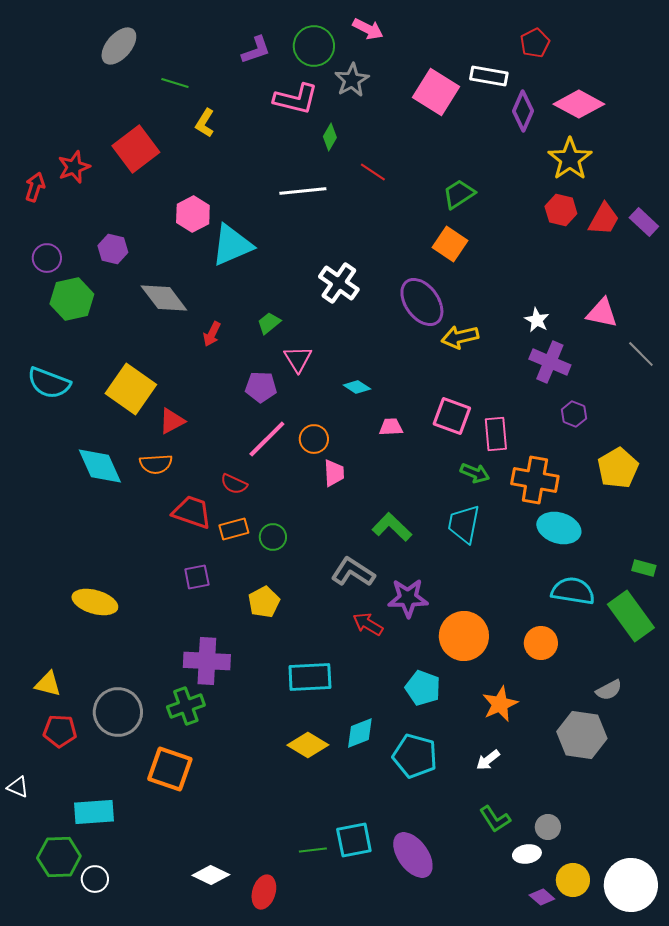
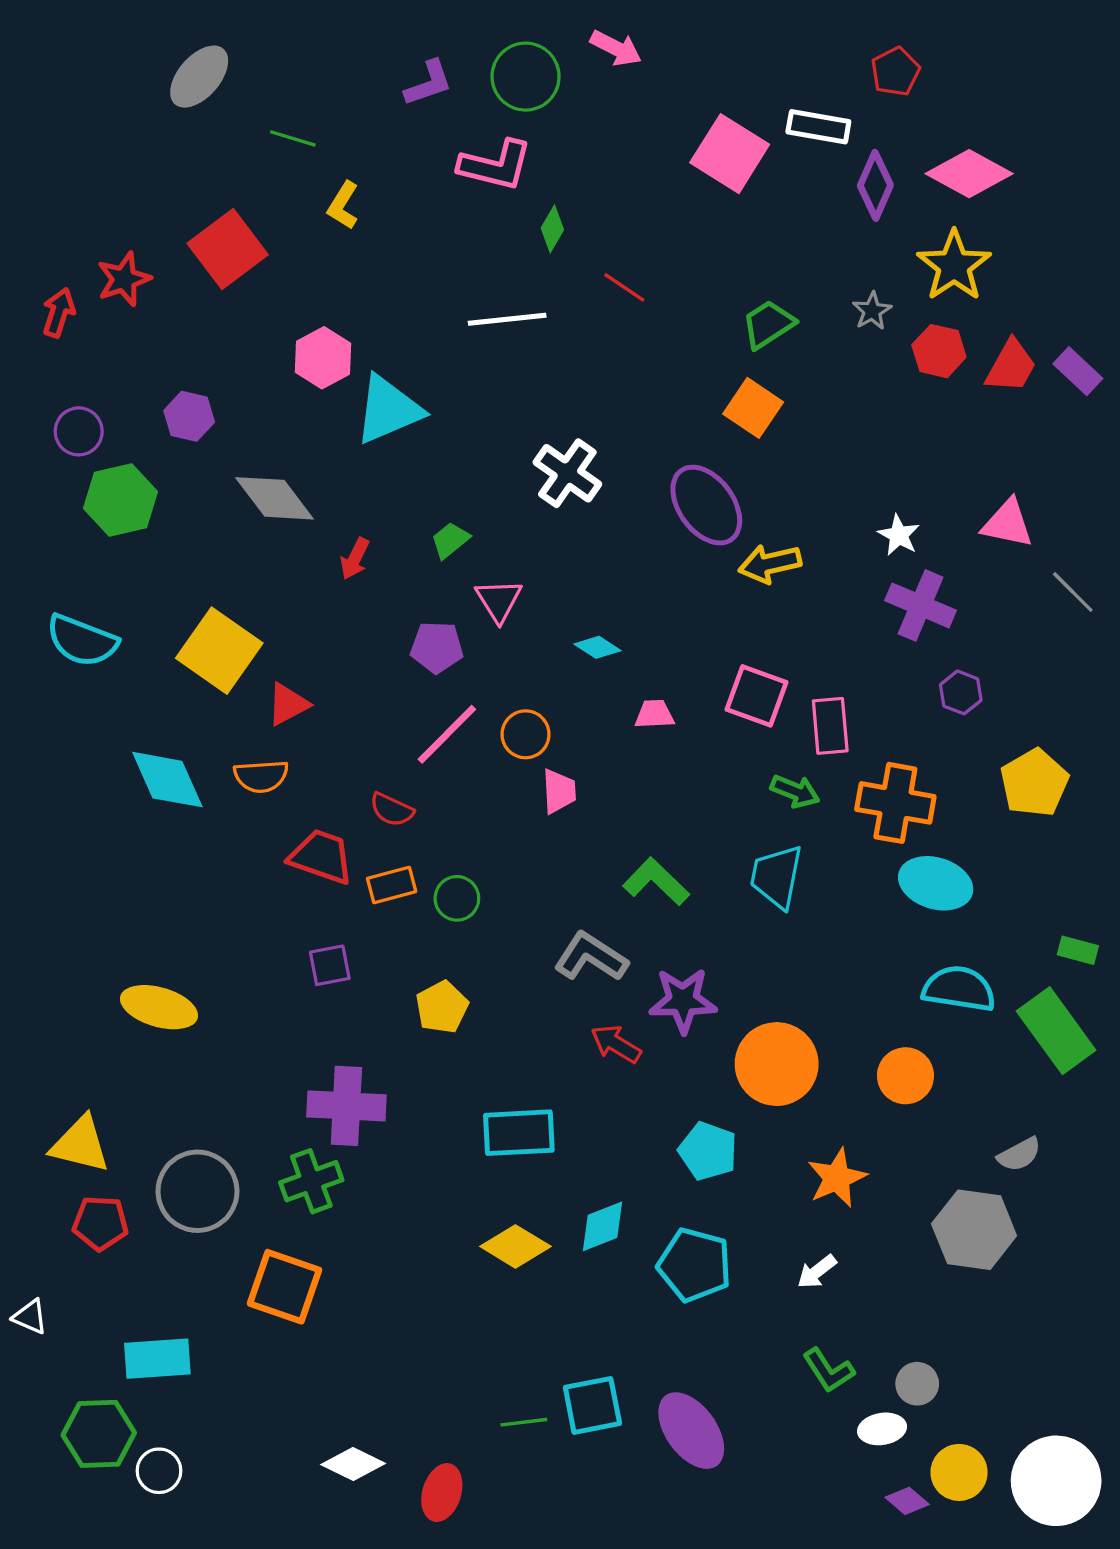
gray star: (352, 80) -> (872, 311), moved, size x0.7
yellow triangle: (48, 684) -> (80, 1144), size x1.4

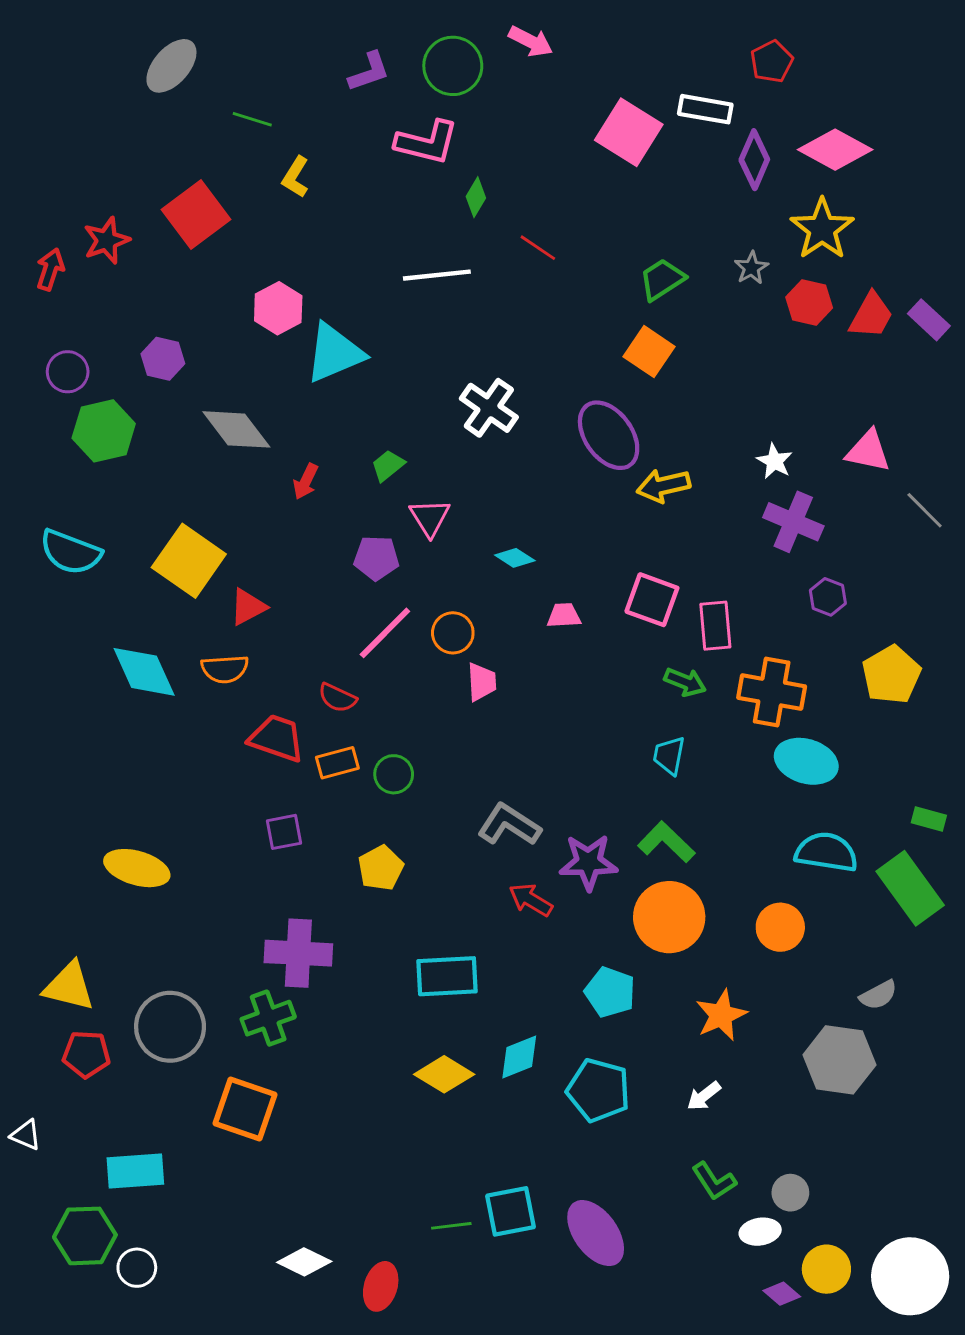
cyan trapezoid: (777, 877) -> (669, 756), size x0.7
green L-shape: (656, 882) -> (666, 842), moved

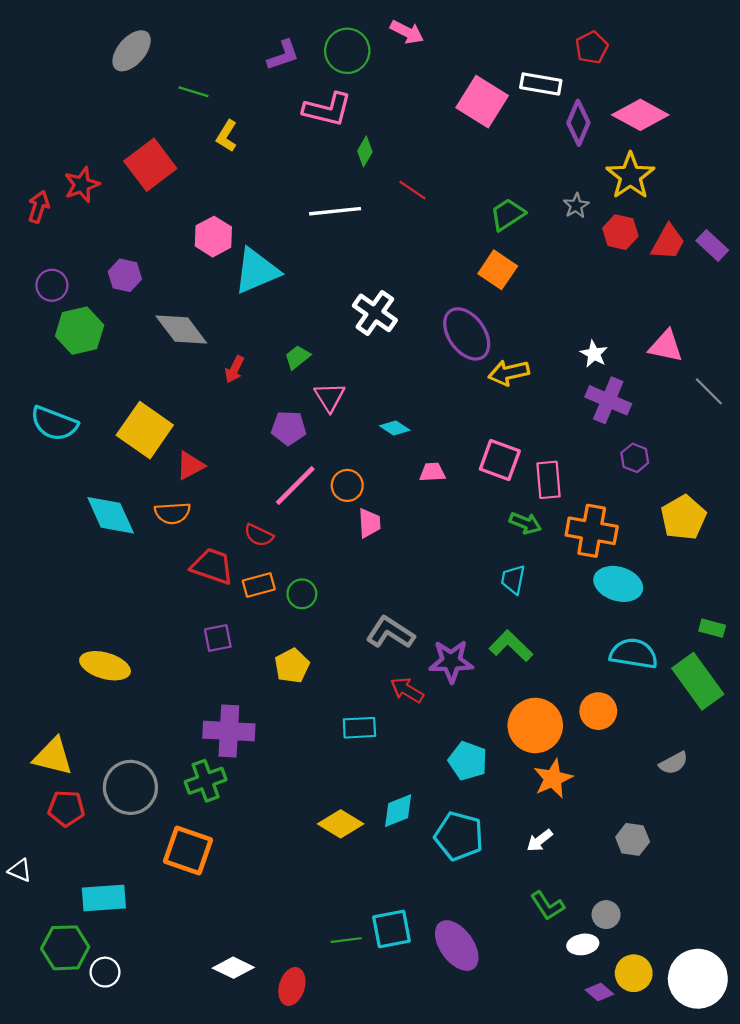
orange circle: (669, 917) -> (535, 725), moved
cyan rectangle: (447, 976) -> (359, 728), moved, size x0.7
gray hexagon: (839, 1060) -> (633, 839), moved, size x0.6

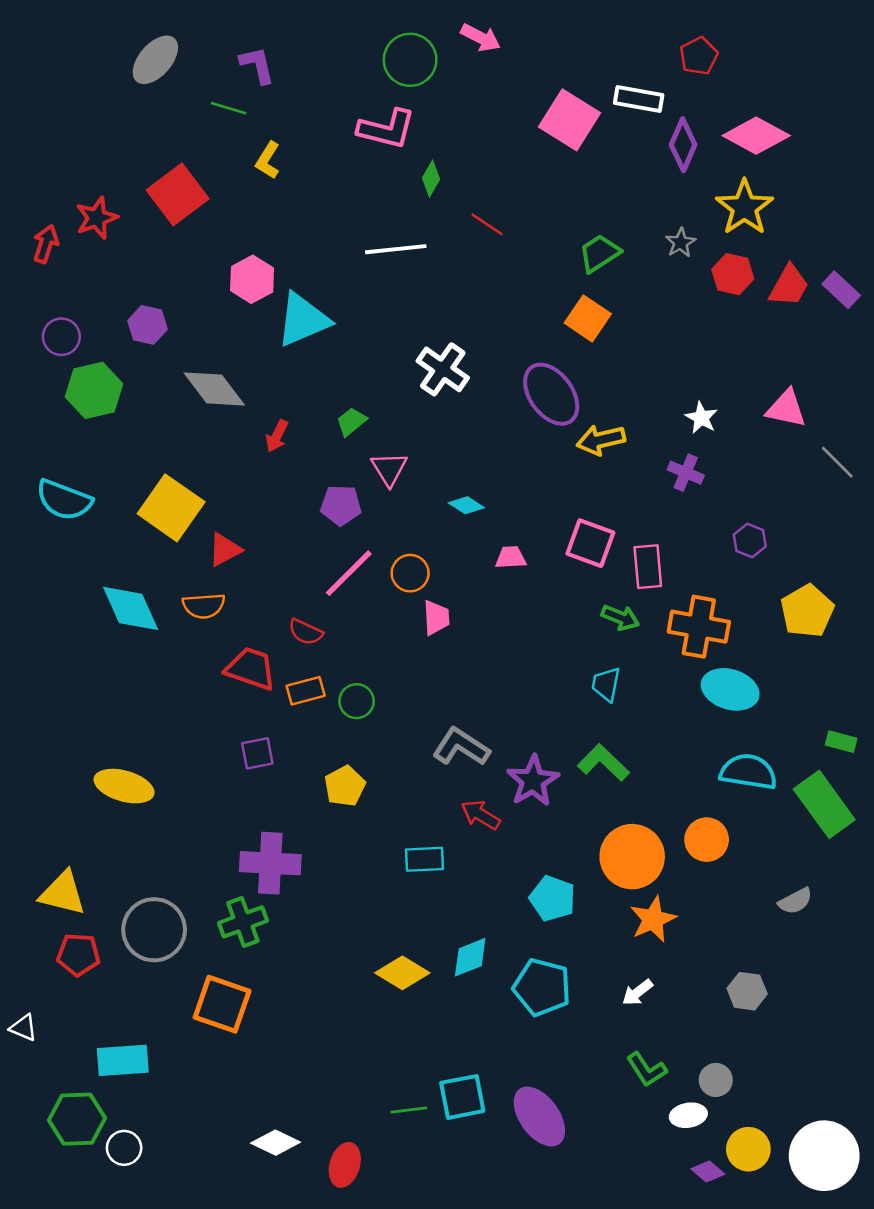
purple L-shape: (283, 55) -> (257, 65), moved, turned -84
purple cross: (608, 400) -> (686, 473), moved, size x0.7
purple star: (451, 661) -> (533, 781), turned -30

